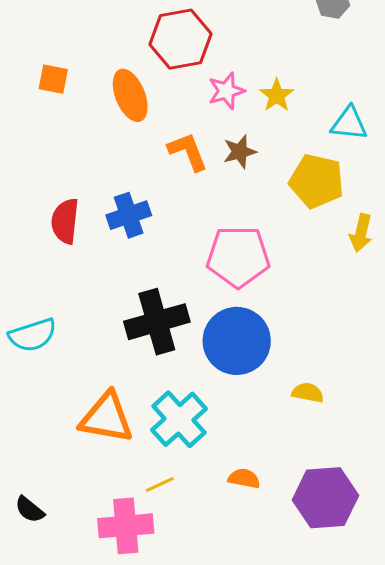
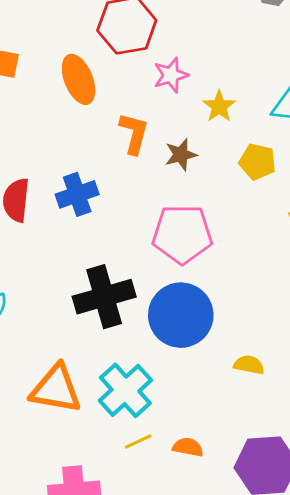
yellow star: (277, 95) -> (219, 106), moved
orange L-shape: (188, 152) -> (134, 133), turned 36
brown star: (240, 152) -> (181, 155), moved
yellow pentagon: (317, 181) -> (257, 162), size x0.7
yellow line: (160, 484) -> (138, 441), moved

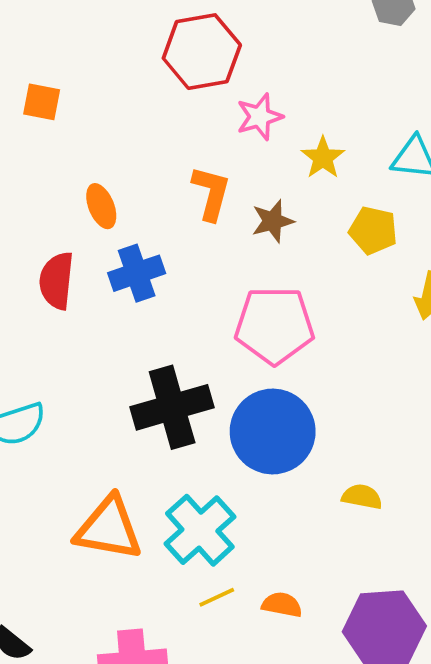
orange ellipse: (79, 79) -> (101, 206), moved, size x0.7

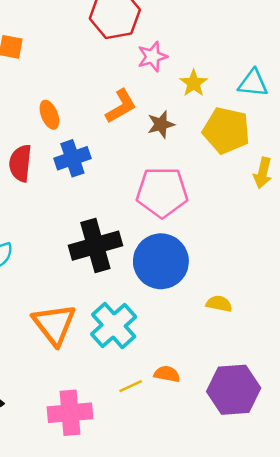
orange L-shape: (211, 193) -> (121, 106), turned 45
yellow pentagon: (373, 230) -> (226, 130), size x1.5
orange triangle: (109, 528) -> (54, 324), turned 42
yellow line: (217, 597) -> (131, 386), moved

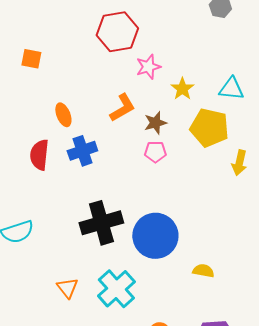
pink pentagon: (162, 192) -> (155, 152), moved, size x0.5
orange triangle: (54, 324) -> (67, 288), size x0.6

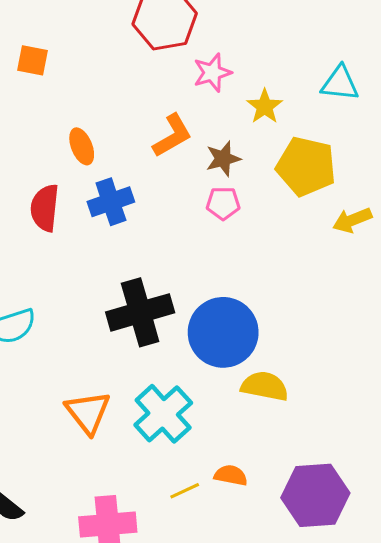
cyan triangle: (231, 89) -> (340, 83), moved
yellow arrow: (239, 163) -> (352, 220), turned 55
yellow semicircle: (203, 271) -> (265, 386), moved, size x1.4
orange triangle: (67, 288) -> (88, 412), size x1.4

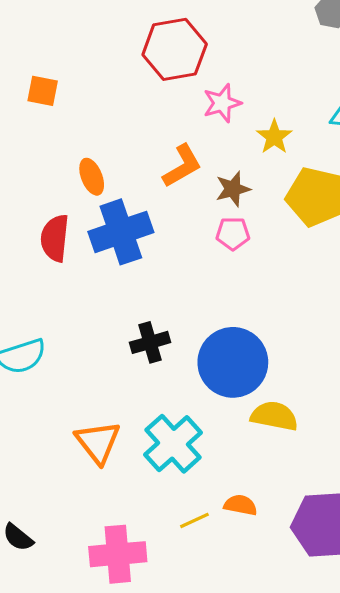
blue cross: (111, 202) -> (121, 232), size x1.4
black cross: (140, 312) -> (150, 342), size x0.6

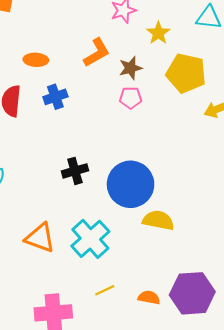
orange ellipse: (92, 177) -> (36, 60), turned -65
blue cross: (121, 232) -> (55, 97), size x0.6
orange triangle: (98, 442) -> (40, 238), turned -32
orange semicircle: (241, 505) -> (149, 297), moved

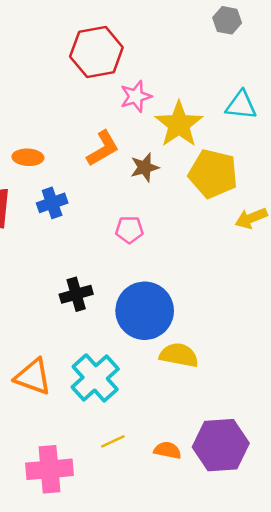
yellow star: (158, 33) -> (179, 124), size x1.6
pink pentagon: (131, 98) -> (129, 230), moved

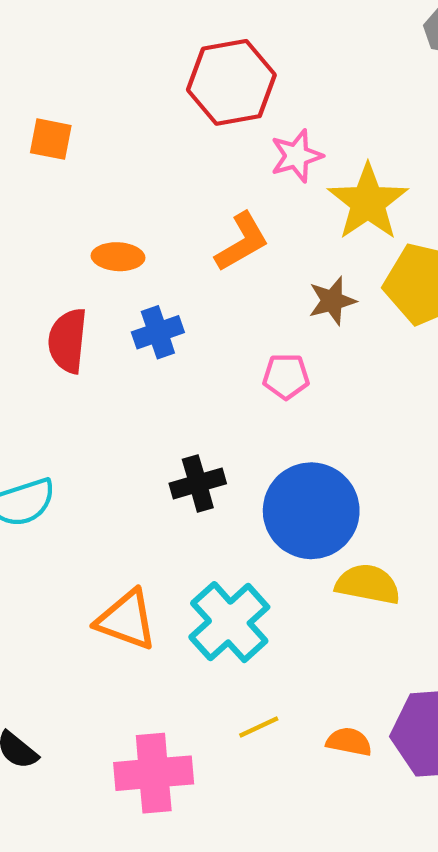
brown star: (145, 167) -> (332, 301), moved

